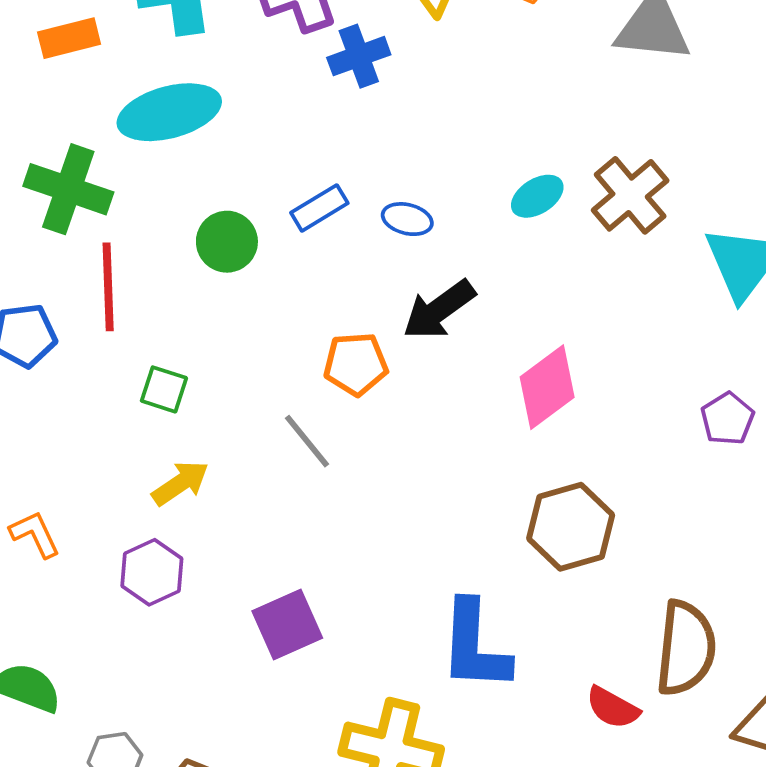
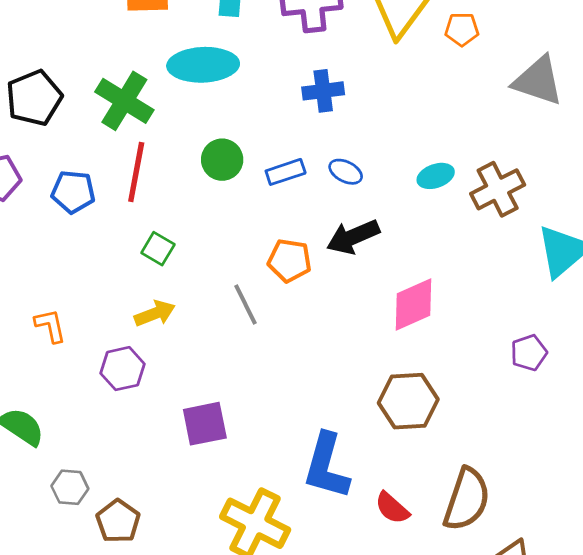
blue cross: (359, 56) -> (323, 91), moved
blue rectangle: (319, 208) -> (286, 172), moved
red semicircle: (613, 708) -> (392, 508), moved

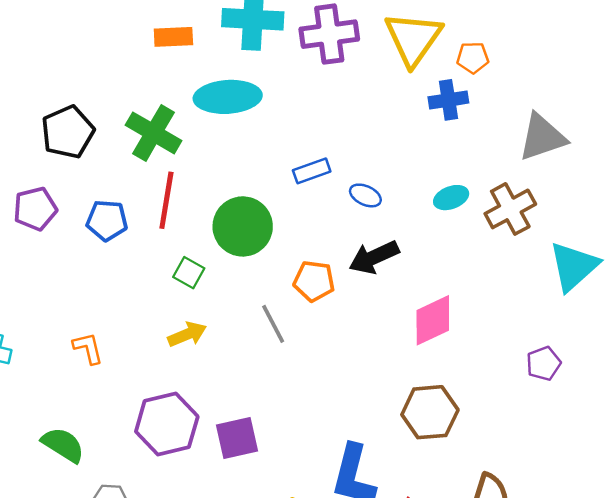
gray triangle: (538, 81) -> (542, 137), moved, turned -36
blue cross: (323, 91) -> (448, 100), moved
green circle: (222, 160) -> (243, 226), moved, size x1.5
blue rectangle: (286, 172) -> (312, 171), moved
purple hexagon: (123, 369) -> (167, 424), moved, size x1.5

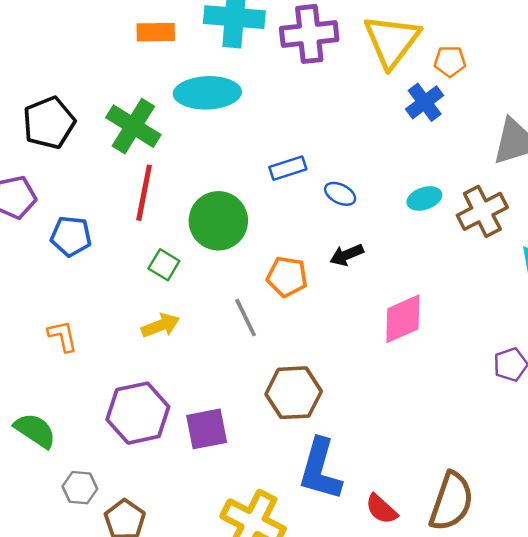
blue cross: (448, 100) -> (425, 102), turned -30
blue pentagon: (107, 220) -> (71, 236), moved
black arrow: (374, 257) -> (347, 255), size x0.7
brown hexagon: (430, 412) -> (294, 393), moved

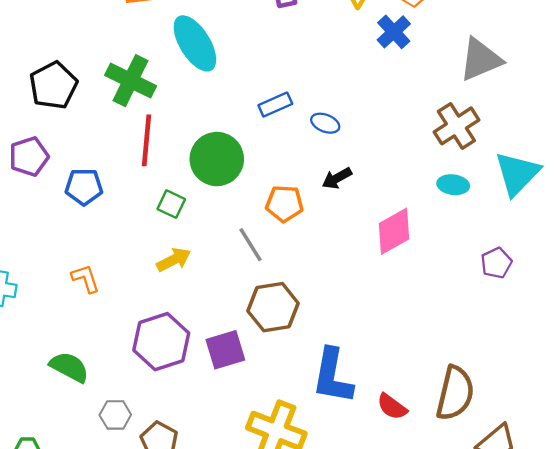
cyan ellipse: (207, 93) -> (195, 43), turned 66
cyan ellipse: (424, 198) -> (453, 185), moved, turned 32
brown hexagon: (294, 393) -> (273, 307), moved

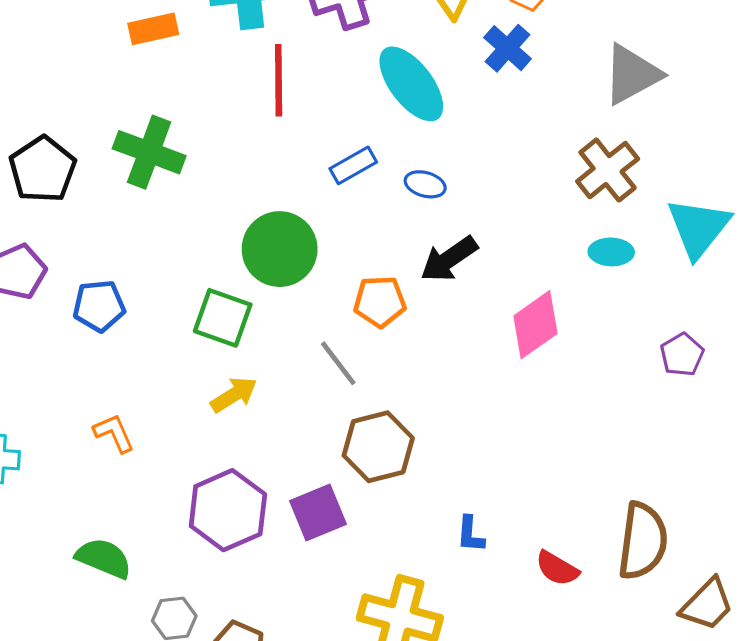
cyan ellipse: (195, 43) -> (411, 84), moved
red line: (146, 140) -> (279, 80), moved
black arrow: (337, 178) -> (449, 259), size x1.4
green square: (171, 204) -> (223, 318), size x1.5
blue L-shape: (333, 376) -> (470, 534), size x0.5

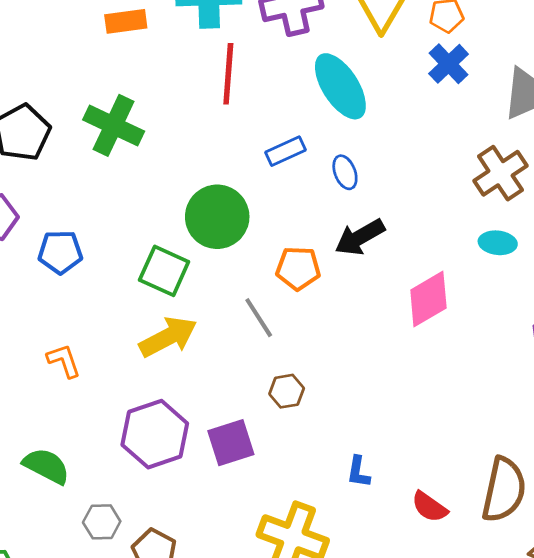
blue cross: (508, 48) -> (449, 64), moved
blue ellipse: (425, 184) -> (345, 172), turned 48
yellow arrow: (234, 395) -> (168, 337), size x1.4
brown hexagon: (378, 447) -> (287, 391), size x0.6

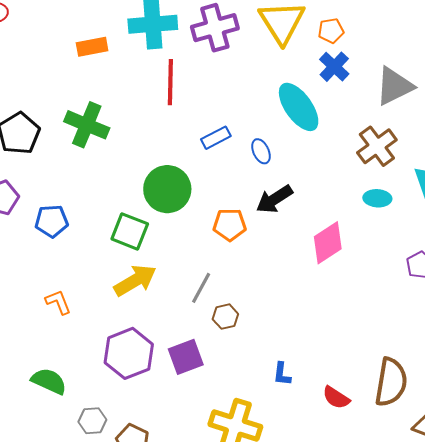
cyan ellipse: (340, 86) -> (299, 107), moved
gray line: (259, 318) -> (201, 288), moved, turned 64

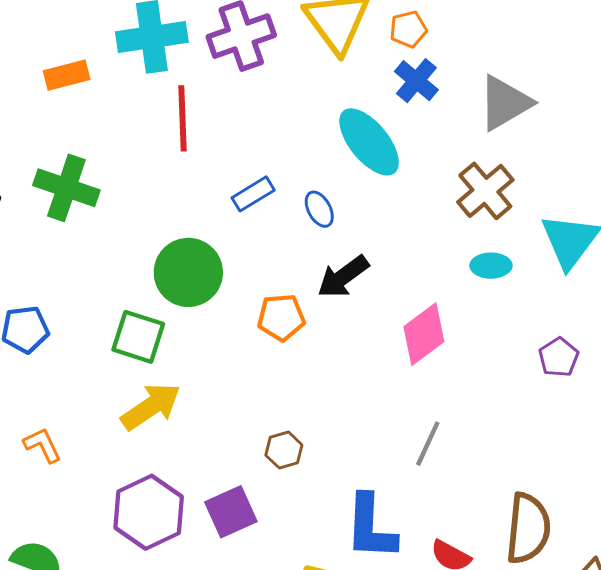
gray line: (201, 288) -> (428, 444), moved
blue L-shape: (282, 374) -> (371, 527), size x2.0

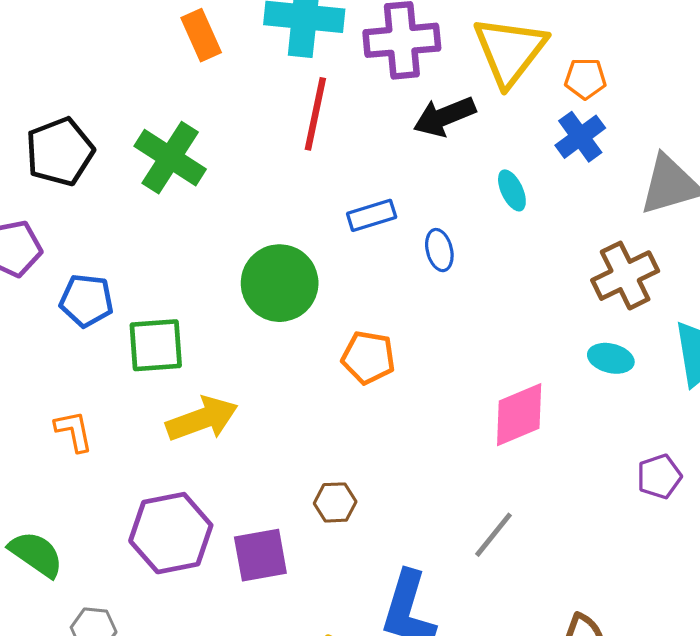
orange rectangle: (67, 75) -> (201, 35), turned 66
cyan ellipse: (369, 142) -> (512, 190), size x0.5
black arrow: (343, 277) -> (444, 116), moved
green square: (138, 337) -> (156, 345), moved, turned -36

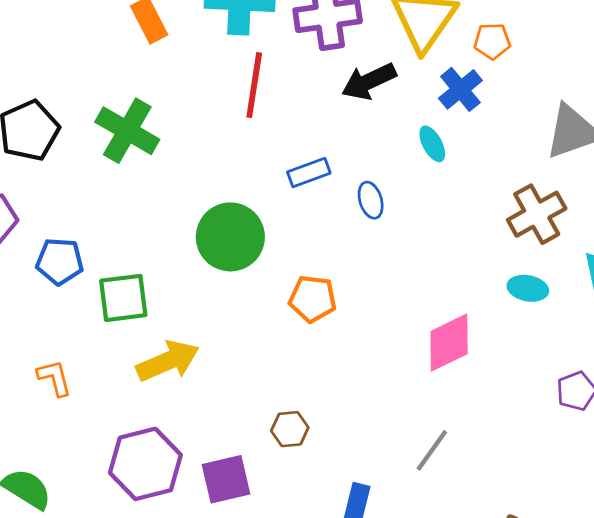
blue cross: (580, 137) -> (460, 89), moved

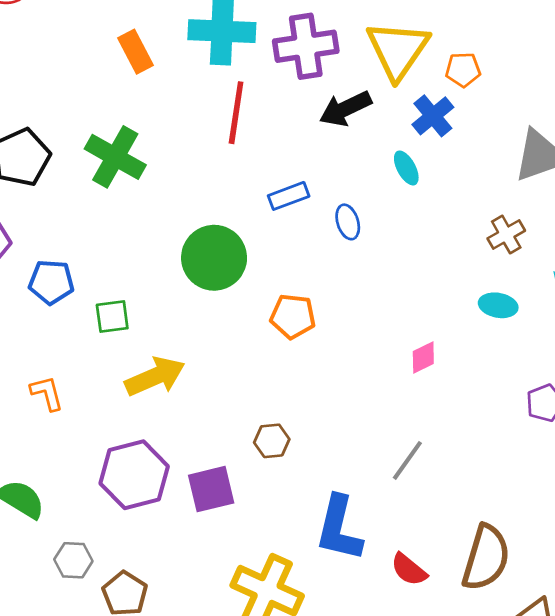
brown cross: (537, 214) -> (506, 235), size x0.7
green square: (123, 298) -> (112, 316), size x0.7
pink diamond: (449, 343) -> (423, 357), size x0.6

